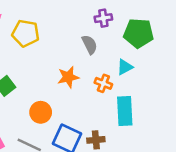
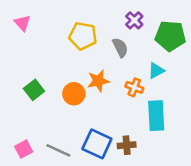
purple cross: (103, 18) -> (134, 20), turned -36
yellow pentagon: (26, 33) -> (83, 36), moved
orange circle: (41, 112) -> (74, 94), moved

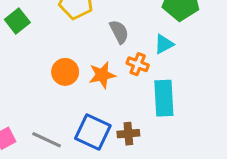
gray semicircle: (120, 47) -> (119, 32), moved
orange star: (98, 81) -> (102, 75), moved
green square: (34, 90) -> (17, 21), moved

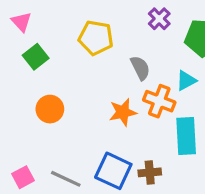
orange cross: (138, 64) -> (159, 101), size x1.4
orange circle: (65, 72) -> (50, 109), moved

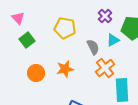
cyan triangle: (186, 81) -> (113, 40), moved
orange cross: (159, 101) -> (105, 68), turned 30
orange star: (123, 112) -> (65, 69), moved

